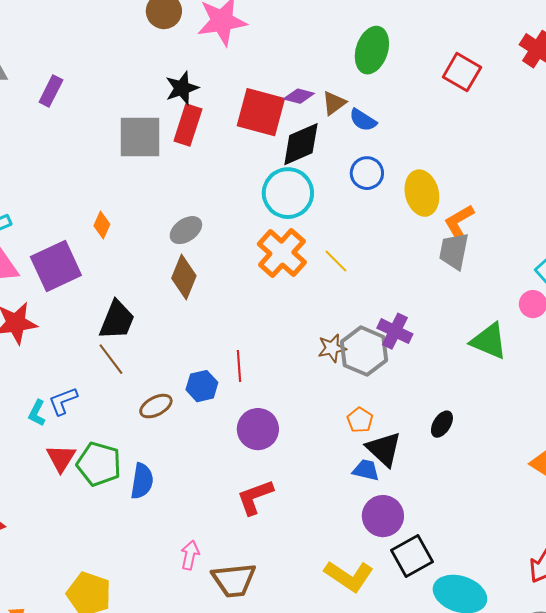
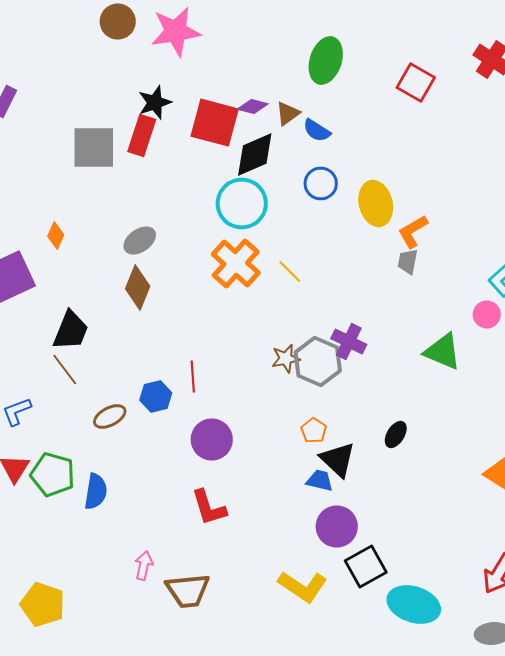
black star: (182, 88) -> (155, 102), moved
gray trapezoid: (454, 251) -> (408, 262), size x0.7
red L-shape: (255, 497) -> (209, 508), turned -87

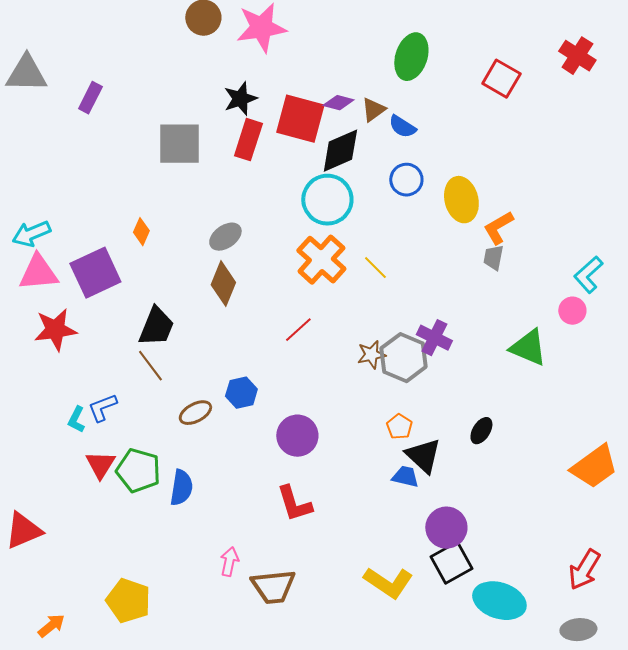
red rectangle: (142, 136) -> (248, 140), moved
red line: (193, 376) -> (298, 330), moved, turned 52
purple circle: (337, 526) -> (446, 528), moved

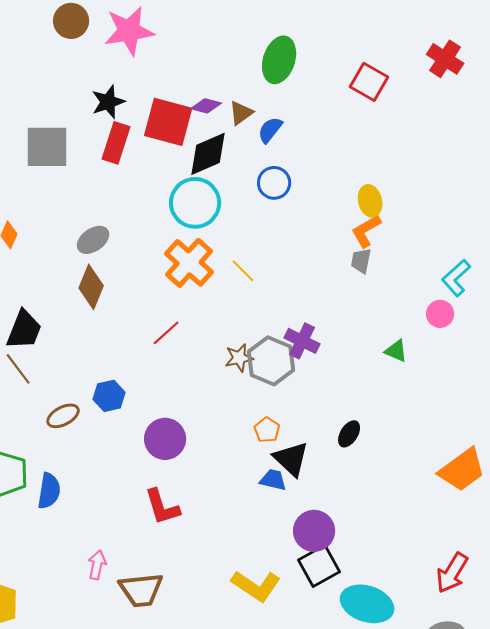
blue semicircle: (402, 127) -> (270, 130), turned 96
yellow ellipse: (461, 200) -> (370, 201), moved, size x0.7
green triangle: (528, 348) -> (396, 351), size x0.6

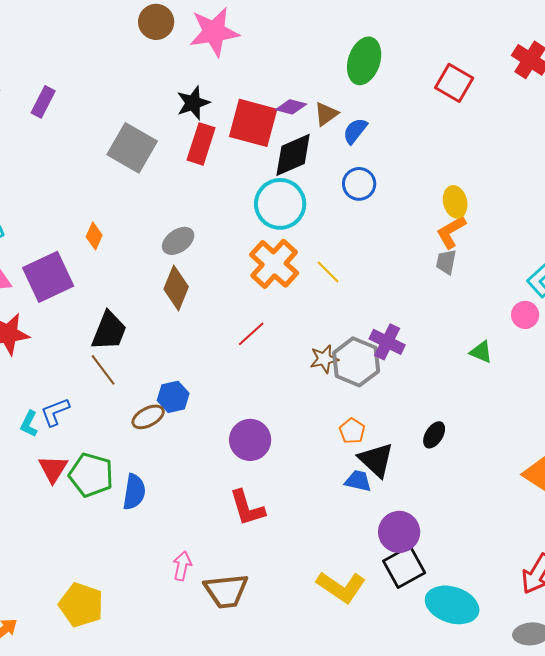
gray square: (47, 147) -> (132, 148), turned 30
blue hexagon: (109, 396) -> (173, 397), moved

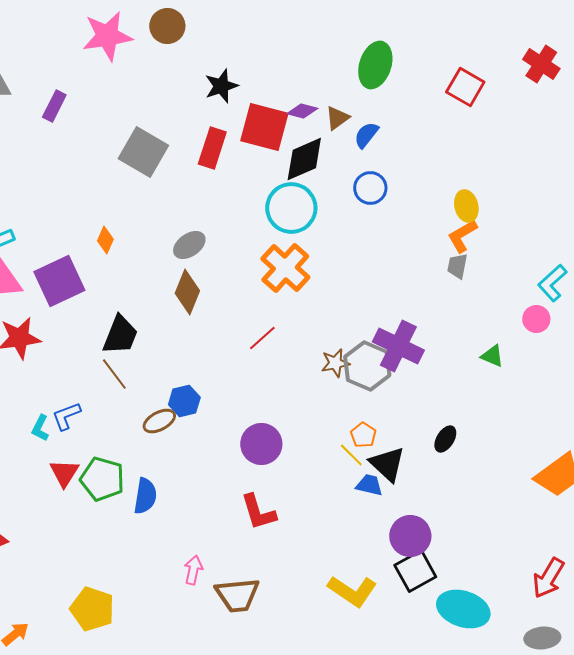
pink star: (214, 32) -> (107, 36), moved
black star: (193, 103) -> (221, 86), moved
yellow line: (328, 272) -> (351, 455), moved
purple cross: (387, 342) -> (398, 346), size x1.4

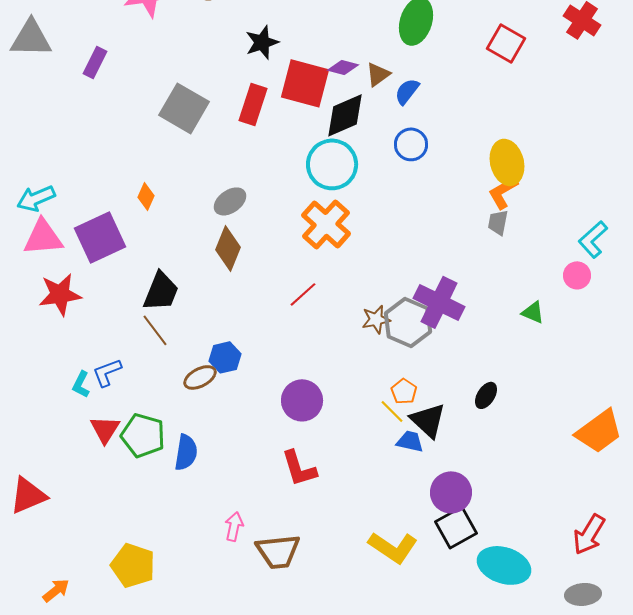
yellow ellipse: (466, 206) -> (507, 162), size x1.4

